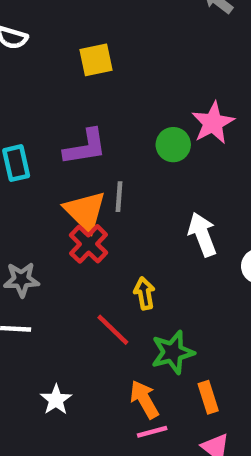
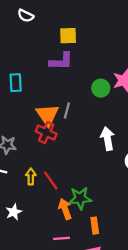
purple L-shape: (85, 147) -> (61, 61), moved
red cross: (89, 244) -> (46, 133), turned -30
yellow arrow: (144, 293) -> (31, 177), moved
orange arrow: (144, 399) -> (65, 209), moved

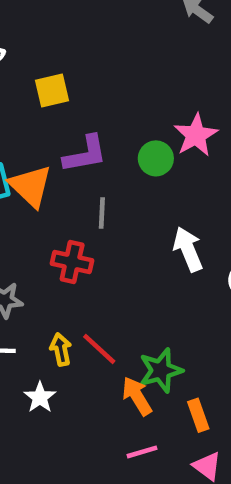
yellow square: (68, 36) -> (52, 90), moved
purple L-shape: (61, 61) -> (85, 154), moved
orange triangle: (48, 115) -> (31, 186), moved
white star: (14, 212) -> (40, 397), moved

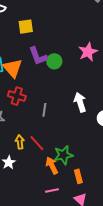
purple L-shape: (85, 154) -> (38, 56), turned 75
green circle: (156, 158) -> (54, 61), moved
gray line: (102, 213) -> (44, 110), moved
red cross: (72, 262) -> (17, 96), moved

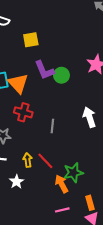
orange rectangle: (78, 176) -> (90, 203), moved

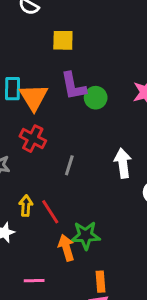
pink line: (62, 210) -> (34, 281), moved

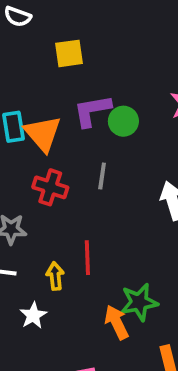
purple L-shape: (73, 86) -> (92, 111), turned 100
gray line: (69, 165) -> (102, 176), moved
red line: (50, 212) -> (87, 258), moved, turned 40

